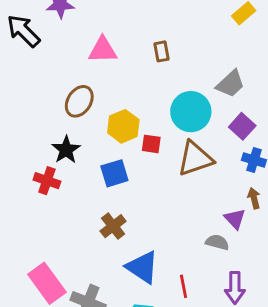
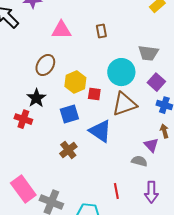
gray trapezoid: (230, 84) -> (148, 53), turned 50
blue triangle: (142, 267) -> (100, 131), moved

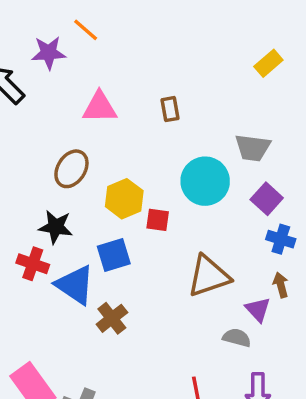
black star: (36, 98) -> (56, 227), turned -30
brown triangle: (124, 104) -> (209, 276), moved
blue triangle: (100, 131) -> (75, 285), moved

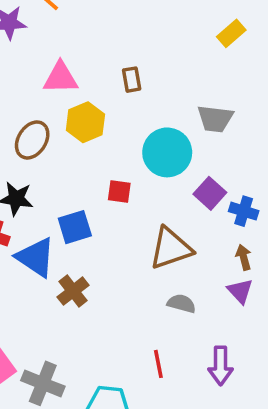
yellow hexagon: (124, 199) -> (85, 122), moved
purple square: (267, 199) -> (210, 193), moved
purple triangle: (258, 310) -> (240, 291), moved
gray semicircle: (237, 338) -> (181, 303), moved

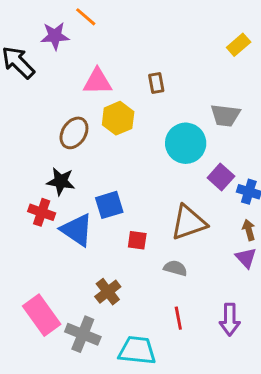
red square: (119, 192) -> (137, 240), moved
brown cross: (73, 291) -> (108, 292), moved
gray semicircle: (181, 303) -> (175, 268), moved

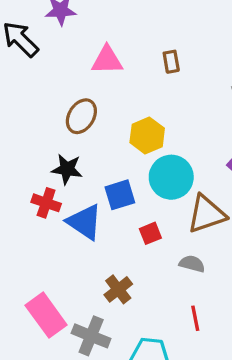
yellow hexagon: (118, 118) -> (147, 135), moved
cyan circle: (186, 143) -> (171, 177), moved
red square: (137, 240) -> (150, 233), turned -30

